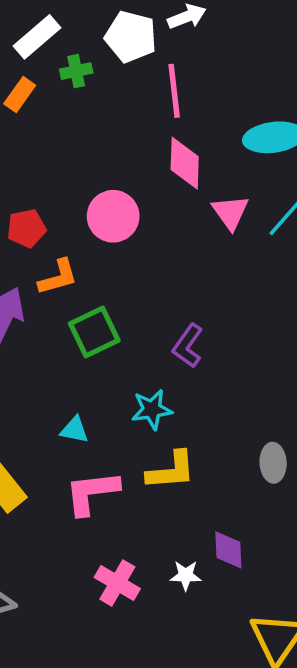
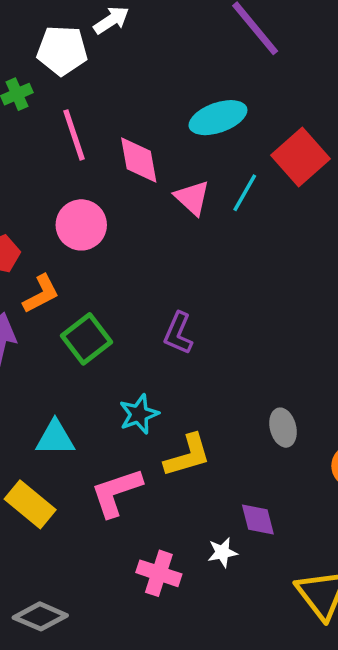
pink line: (174, 91) -> (74, 135), moved
cyan star: (152, 409) -> (139, 414), moved
cyan triangle: (75, 430) -> (55, 438), moved, size x1.4

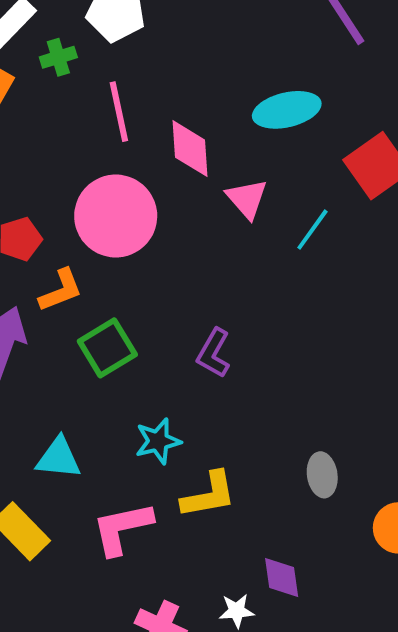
cyan line: (245, 193) -> (312, 230), moved
pink circle: (81, 225) -> (116, 216), size x1.4

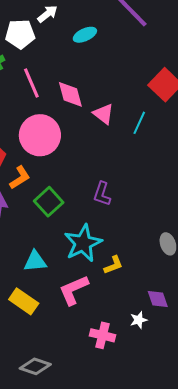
cyan ellipse: (287, 110) -> (85, 35), moved, size x0.7
cyan star: (158, 441) -> (83, 243), size x1.6
yellow L-shape: (209, 495) -> (113, 265), size x0.7

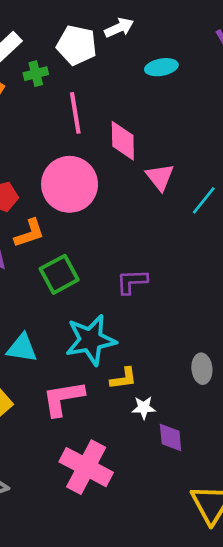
purple L-shape: (102, 194) -> (132, 282), turned 55
white star: (139, 320) -> (144, 408), moved
pink cross: (102, 335) -> (86, 467), size x1.5

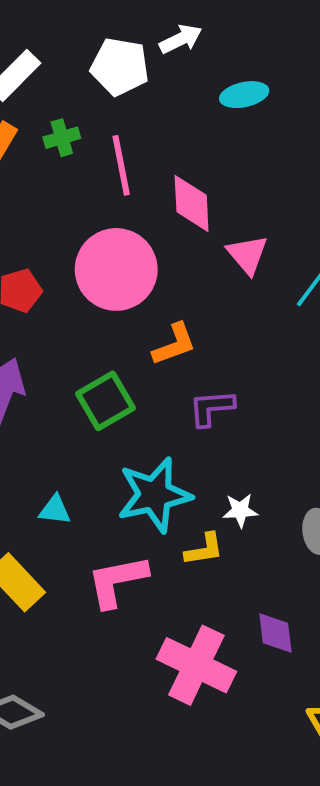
green cross: (36, 74) -> (62, 138), moved
orange L-shape: (29, 233) -> (174, 344), moved
cyan triangle: (22, 348) -> (55, 510), size x0.7
white star: (144, 408) -> (240, 510), moved
pink cross: (86, 467) -> (196, 665), moved

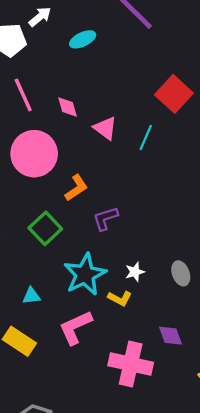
pink diamond: (192, 203) -> (68, 107), size x0.7
yellow L-shape: (204, 549) -> (120, 298), turned 50

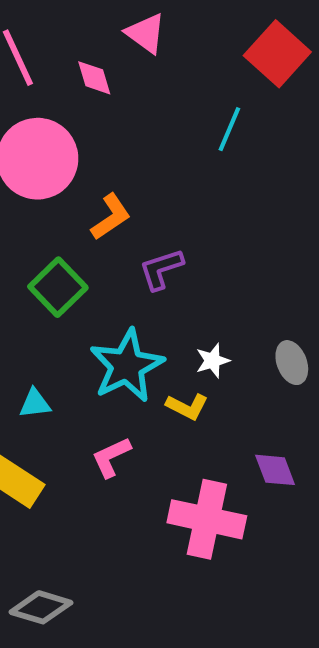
pink triangle: (105, 128) -> (146, 33), moved
pink L-shape: (75, 327) -> (111, 457), size x0.7

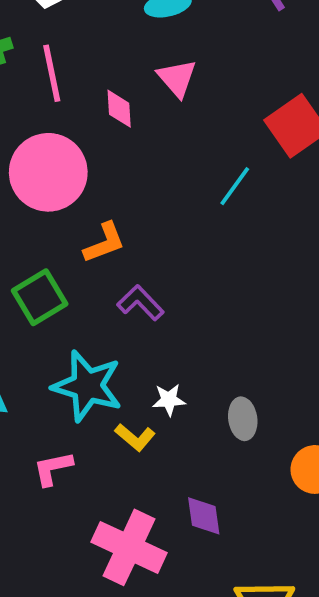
purple L-shape: (161, 269) -> (140, 303), turned 51
cyan star: (127, 366) -> (87, 386), turned 30

